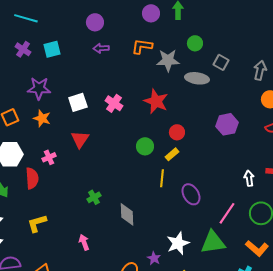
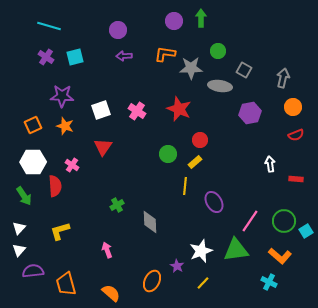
purple hexagon: (227, 124) -> (250, 113), moved
pink cross: (49, 157) -> (72, 165), turned -32
white arrow: (249, 178) -> (270, 164), moved

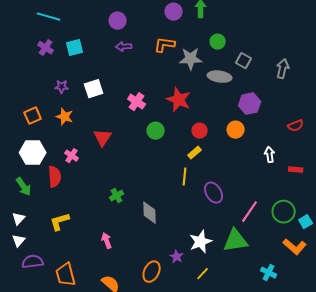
purple star: (62, 96) -> (62, 87), size x0.6
orange circle: (293, 107) -> (236, 130), moved
white square: (101, 110) -> (94, 89), moved
green circle: (168, 154) -> (156, 131), moved
orange L-shape: (280, 256) -> (295, 247), moved

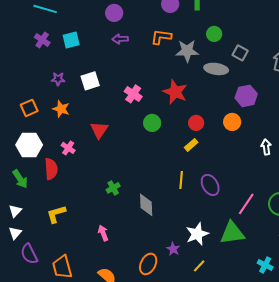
yellow line: (185, 177) -> (181, 180), moved
purple semicircle: (33, 262) -> (29, 254), turned -110

